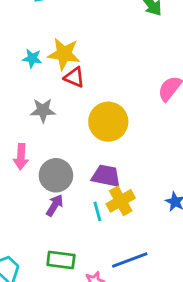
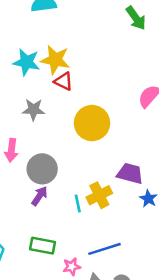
cyan star: (32, 58) -> (26, 62), size x1.5
purple trapezoid: (106, 176) -> (130, 173), moved

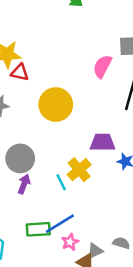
blue line: (105, 249) -> (60, 224), moved

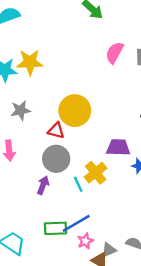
pink semicircle: (102, 66) -> (115, 53), moved
red triangle: (20, 72) -> (56, 131), moved
gray circle: (20, 158) -> (56, 159), moved

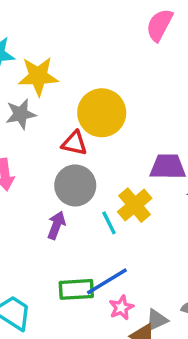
yellow star: (30, 62) -> (38, 76), moved

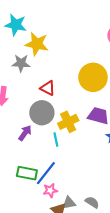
yellow circle: (102, 113) -> (93, 77), moved
yellow cross: (135, 205) -> (68, 122), moved
blue line: (107, 281) -> (46, 173), turned -35

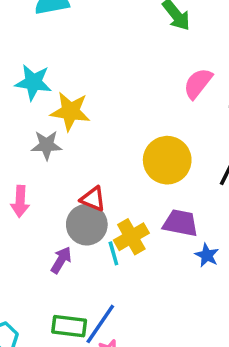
red triangle: (48, 88) -> (93, 199), moved
cyan line: (56, 139) -> (113, 253), moved

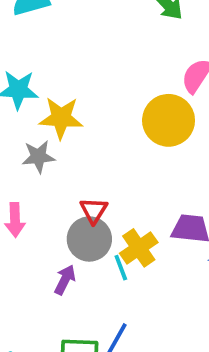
yellow circle: (167, 160) -> (169, 120), moved
red triangle: (93, 199) -> (94, 211), turned 44

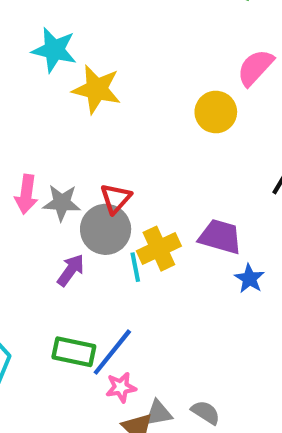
yellow circle: (169, 120) -> (216, 112), size x0.7
gray star: (38, 157) -> (62, 203), moved

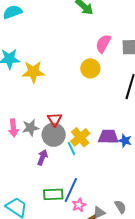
purple trapezoid: (220, 237) -> (108, 137), moved
gray semicircle: (206, 412) -> (120, 207), turned 40

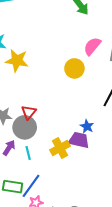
yellow cross: (80, 137) -> (60, 148), moved
blue star: (125, 141) -> (87, 126), moved
cyan line: (72, 149) -> (28, 153), moved

